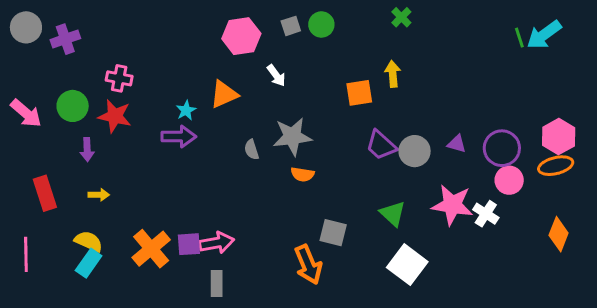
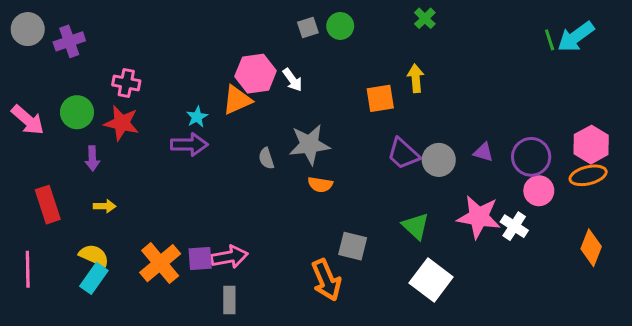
pink hexagon: (241, 36) -> (256, 74), moved

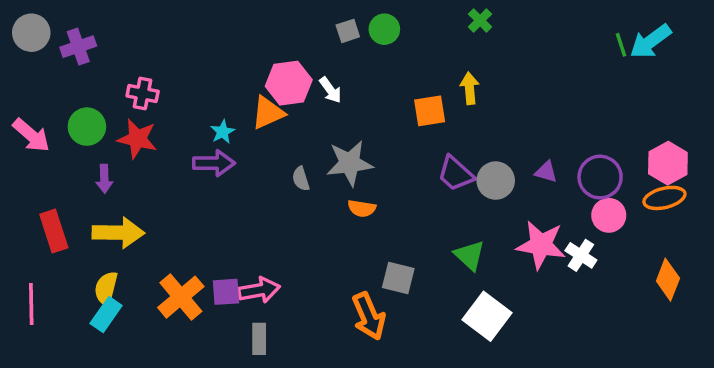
yellow arrow: (105, 206) -> (118, 233), size x2.0
yellow semicircle: (94, 255) -> (106, 288), turned -100

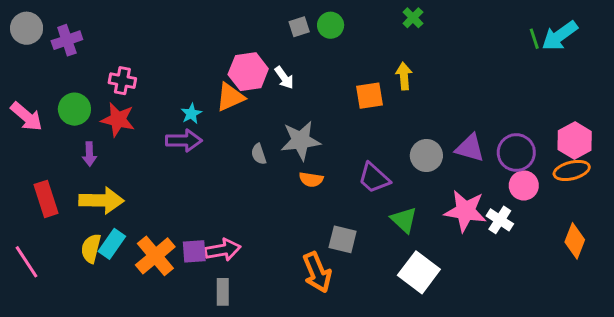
purple triangle: (546, 172) -> (470, 148), size x1.5
purple trapezoid: (456, 174) -> (374, 178), moved
pink line: (31, 304) -> (27, 262), turned -32
cyan rectangle: (106, 314) -> (112, 244), moved

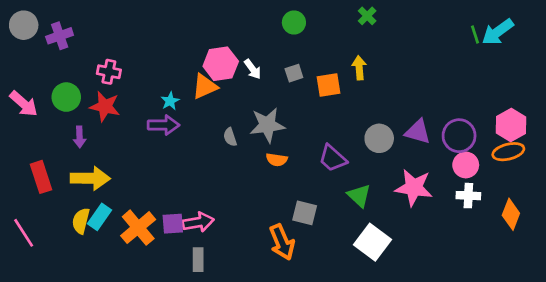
gray square: (299, 27) -> (294, 73), moved
white cross: (500, 220) -> (468, 196), moved, turned -30

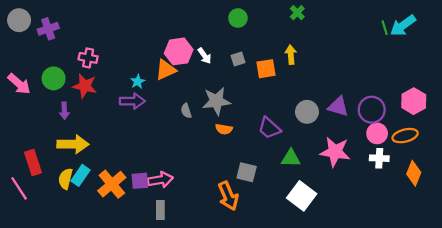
orange ellipse: (508, 152) -> (405, 136), moved
red rectangle: (41, 177) -> (33, 163), moved
green triangle: (359, 196) -> (291, 158), turned -42

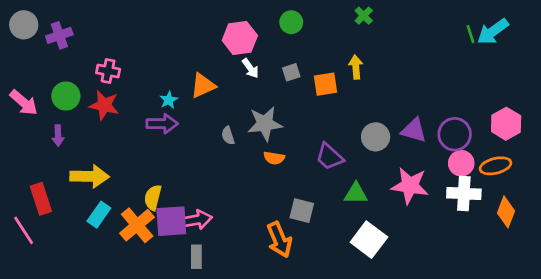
pink hexagon: (179, 51) -> (240, 38), moved
purple arrow: (64, 111) -> (58, 136), moved
white cross: (379, 158) -> (464, 194), size x1.4
yellow semicircle: (65, 179) -> (153, 197), moved
purple square: (140, 181) -> (171, 221), size x1.5

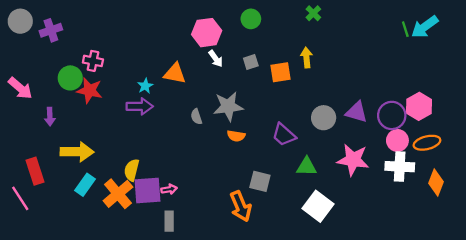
orange triangle: (203, 85) -> (175, 73), turned 35
green circle: (66, 96) -> (70, 78), moved
pink hexagon: (506, 124) -> (419, 106), moved
pink arrow: (196, 220) -> (169, 189), size x0.6

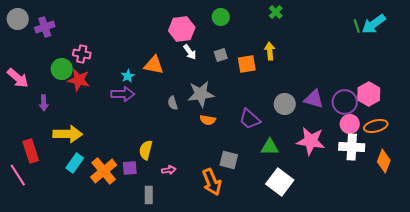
yellow semicircle: (132, 170) -> (146, 150), moved
pink arrow: (169, 189) -> (169, 170), moved
purple square: (147, 190) -> (130, 168), size x0.6

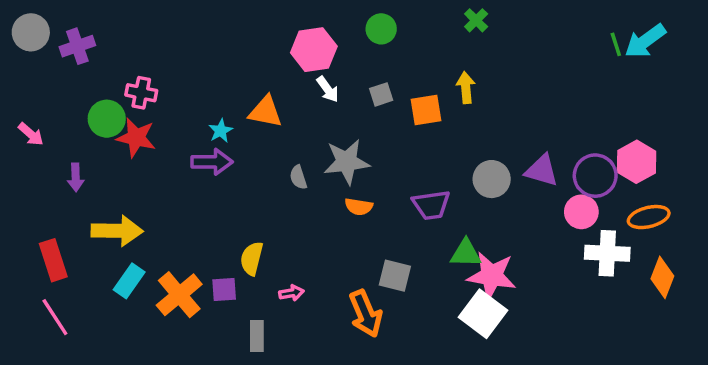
pink arrow: (18, 78) -> (31, 134), size x0.7
purple trapezoid: (250, 119) -> (431, 205), turned -50
pink circle: (350, 124) -> (581, 212), moved
pink star: (311, 141) -> (492, 276), moved
pink line: (18, 175) -> (55, 317), moved

